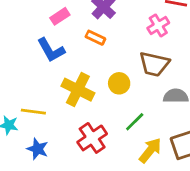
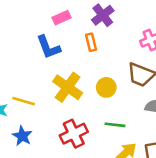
orange rectangle: (95, 38) -> (91, 42), turned 42
green line: (135, 122) -> (115, 125), turned 42

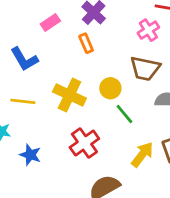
blue L-shape: (48, 47) -> (24, 59), moved
yellow line: (24, 101) -> (23, 101), moved
green line: (115, 125) -> (124, 114), moved, turned 54

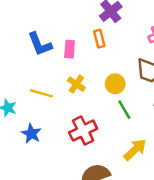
pink rectangle: (50, 22) -> (70, 49), moved, turned -60
yellow cross: (69, 95) -> (76, 84), size x0.6
yellow line: (23, 101) -> (41, 93), moved

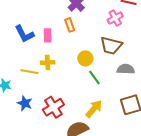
yellow cross: (76, 84) -> (48, 63), moved, turned -32
red cross: (83, 131) -> (53, 107), moved
yellow arrow: (135, 150) -> (94, 109), moved

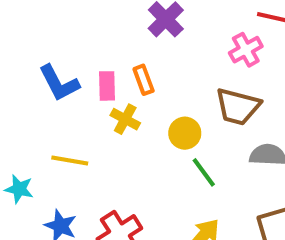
orange rectangle: (70, 25) -> (144, 80), moved
yellow cross: (48, 63) -> (125, 119), moved, turned 32

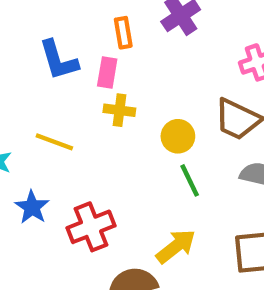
orange rectangle: (144, 80) -> (123, 33), moved
yellow cross: (125, 119) -> (119, 110), turned -32

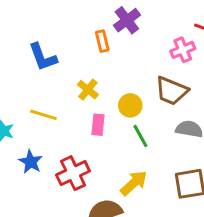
orange rectangle: (123, 33) -> (102, 41), moved
pink rectangle: (107, 73) -> (98, 125), moved
yellow cross: (119, 110) -> (88, 90), turned 35

